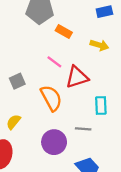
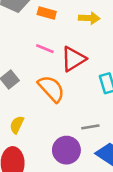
gray line: (83, 129) -> (90, 127), moved
purple circle: (54, 142) -> (66, 150), moved

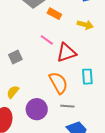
orange semicircle: (51, 89) -> (58, 83), moved
purple circle: (66, 150) -> (37, 109), moved

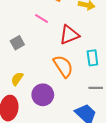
pink line: (47, 40) -> (42, 19), moved
gray line: (67, 106) -> (96, 88), moved

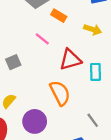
cyan rectangle: (92, 58) -> (95, 72), moved
gray line: (96, 88) -> (93, 120), turned 48

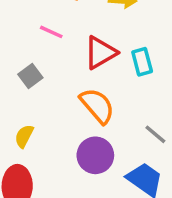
gray square: (13, 62) -> (30, 76), moved
purple circle: (35, 121) -> (95, 155), moved

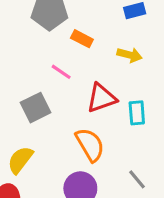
gray square: (30, 76) -> (36, 108), size x1.4
yellow semicircle: (24, 136) -> (20, 160), size x1.4

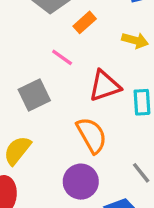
orange rectangle: (82, 39) -> (85, 22), turned -70

